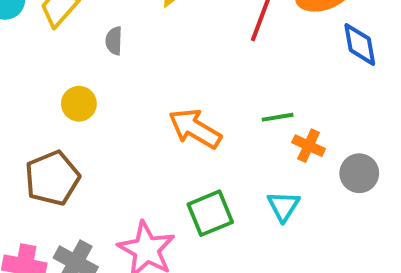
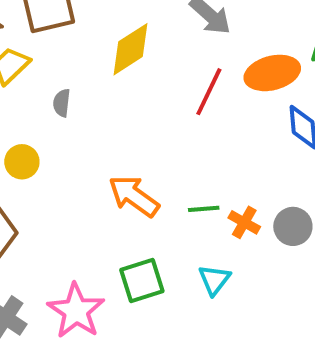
green line: (278, 117) -> (204, 209), moved
gray circle: (359, 173) -> (293, 226), moved

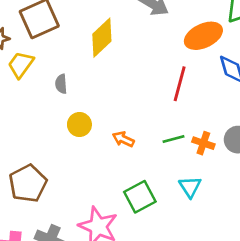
red line: (209, 92) -> (180, 84), moved
yellow circle: (22, 162) -> (79, 125), moved
orange arrow: (134, 196) -> (123, 139), size x0.6

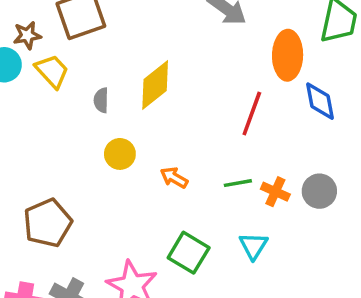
orange ellipse: (203, 36) -> (288, 55), turned -69
yellow diamond: (102, 38) -> (155, 85), moved
yellow trapezoid: (21, 65) -> (52, 71), turned 96
green square: (140, 197) -> (189, 253), turned -36

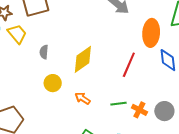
yellow diamond: (155, 85) -> (83, 59), moved

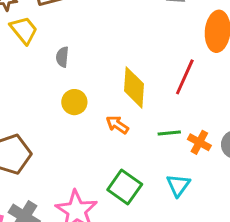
yellow diamond: (83, 59) -> (134, 87), moved, turned -52

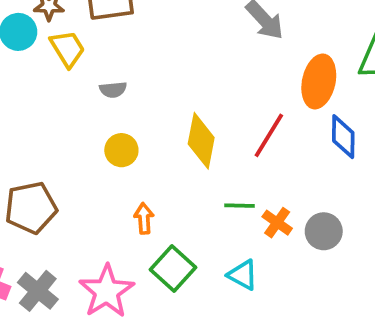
gray semicircle: (62, 57) -> (113, 90), turned -108
orange arrow: (117, 125) -> (144, 218), moved, turned 45
cyan triangle: (178, 185) -> (243, 275), turned -45

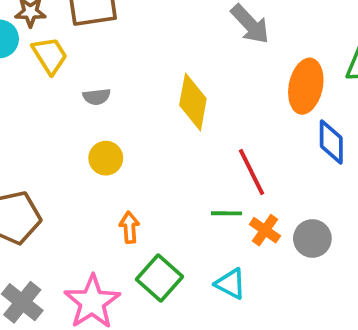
red line: (269, 135) -> (251, 172), moved, turned -57
yellow diamond: (201, 141) -> (193, 102), moved

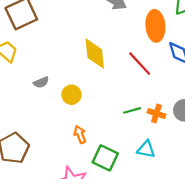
gray semicircle: (97, 97) -> (41, 82), moved
yellow circle: (106, 158) -> (72, 95), moved
red line: (251, 172) -> (140, 64), moved

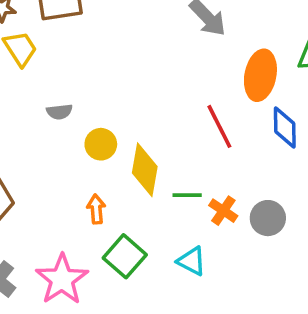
yellow diamond: (95, 54) -> (145, 170), moved

